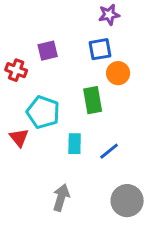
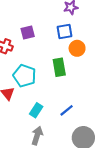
cyan rectangle: (75, 144) -> (36, 110), moved, turned 32
blue line: (109, 151) -> (67, 110), moved

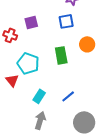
orange circle: (77, 48) -> (87, 44), moved

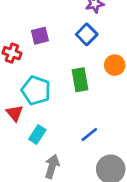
blue square: (66, 21) -> (87, 34), turned -35
cyan rectangle: (39, 96) -> (37, 134), moved

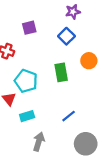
purple square: (40, 36) -> (29, 28), moved
cyan rectangle: (37, 134) -> (27, 116), turned 40

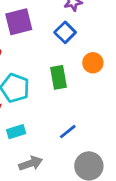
purple square: (29, 28) -> (19, 22), size x1.5
gray arrow: (39, 142) -> (31, 163), turned 54

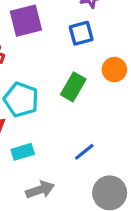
blue square: (65, 32) -> (81, 33), turned 30
green rectangle: (58, 77) -> (73, 87), turned 40

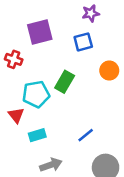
green rectangle: (73, 87) -> (65, 82), moved
cyan pentagon: (21, 100) -> (36, 94), turned -30

